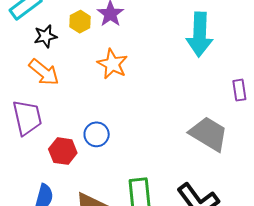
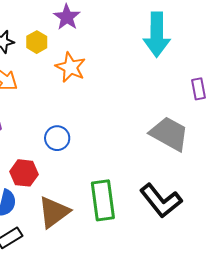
yellow hexagon: (80, 22) -> (37, 42), moved
red hexagon: (63, 151) -> (24, 173), moved

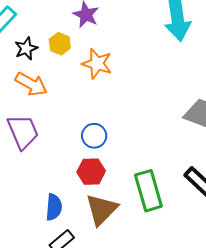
red hexagon: (24, 173) -> (91, 172), moved

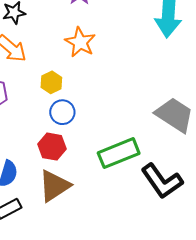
yellow hexagon: (60, 44) -> (51, 82), moved
green rectangle: (148, 191) -> (119, 153), moved, turned 72

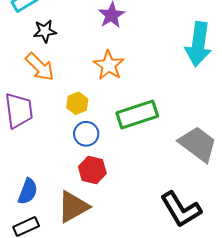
red hexagon: (52, 147) -> (92, 170), moved
green rectangle: (119, 153) -> (137, 115), moved

